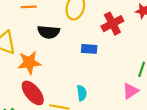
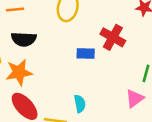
red cross: (112, 24) -> (113, 37), moved, turned -30
black semicircle: (49, 32) -> (24, 39), moved

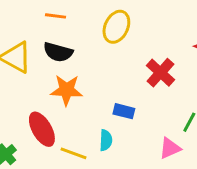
blue rectangle: (86, 54) -> (124, 111), moved
orange star: (19, 72) -> (67, 90), moved

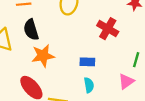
black semicircle: (58, 52) -> (31, 30), turned 70
cyan semicircle: (106, 140) -> (89, 85), moved

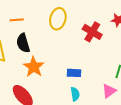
red cross: (108, 29) -> (92, 32), moved
orange star: (43, 56) -> (34, 67), turned -30

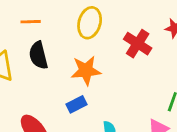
orange star: (34, 67) -> (86, 70), moved, turned 30
blue rectangle: (74, 73) -> (76, 104), moved, turned -32

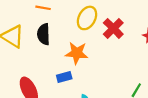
red cross: (138, 44) -> (113, 28), moved

